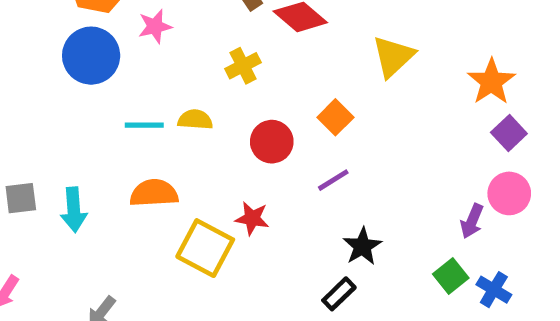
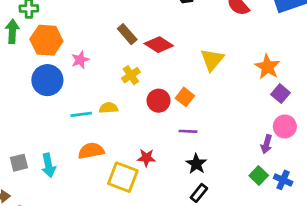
red circle: (272, 142) -> (159, 101), moved
purple line: (333, 180) -> (188, 131), turned 42
black star: (362, 246) -> (196, 164), moved

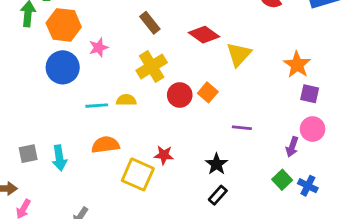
red diamond: (159, 45) -> (204, 35), moved
yellow cross: (131, 75) -> (152, 66), size x1.5
purple square: (281, 94) -> (310, 94), turned -30
purple line: (188, 131) -> (242, 128), moved

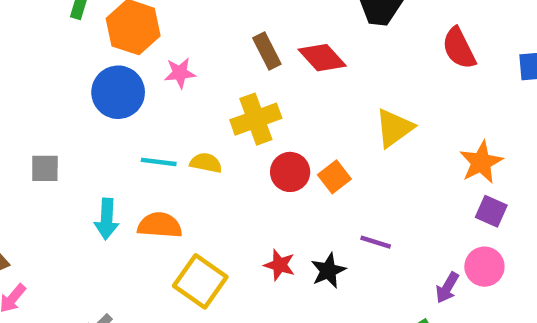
red diamond: (204, 35) -> (322, 58), moved
gray square: (28, 154) -> (45, 168), moved
red star: (164, 155) -> (280, 265), moved
cyan arrow: (59, 158) -> (107, 219), moved
black star: (217, 164) -> (328, 271), moved

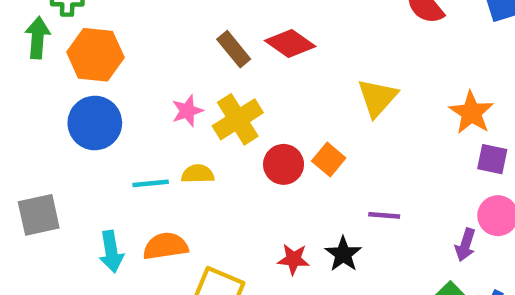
pink star: (180, 73) -> (187, 111), moved
gray square: (45, 168) -> (39, 215), size x1.4

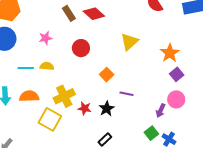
yellow cross: (238, 119) -> (64, 96), moved
purple square: (492, 159) -> (177, 74), turned 32
orange square: (329, 160) -> (107, 75), moved
red circle: (284, 164) -> (81, 48), moved

